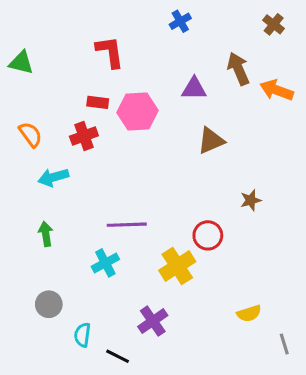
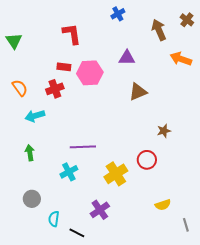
brown cross: (274, 24) -> (187, 20), moved
green triangle: (21, 63) -> (14, 41), turned 42
brown arrow: (238, 69) -> (159, 30), moved
red circle: (208, 235) -> (147, 160), moved

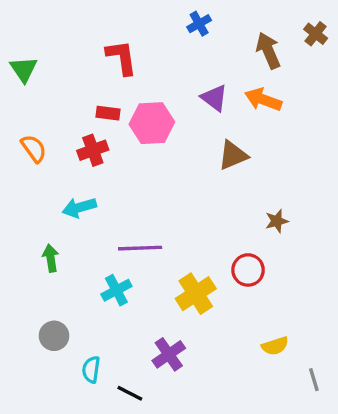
purple triangle: (127, 58) -> (214, 98), turned 36
orange arrow: (181, 59) -> (263, 100), moved
cyan arrow: (35, 116) -> (79, 208), moved

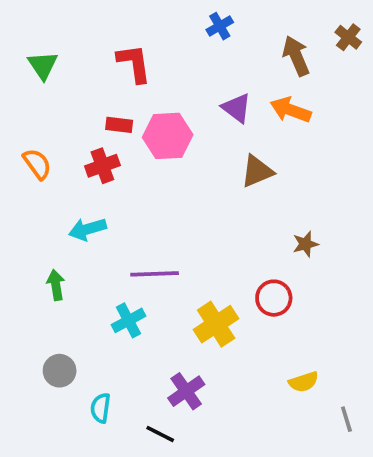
green triangle: (24, 69) -> (43, 65), moved
black line: (130, 393) -> (160, 434), moved

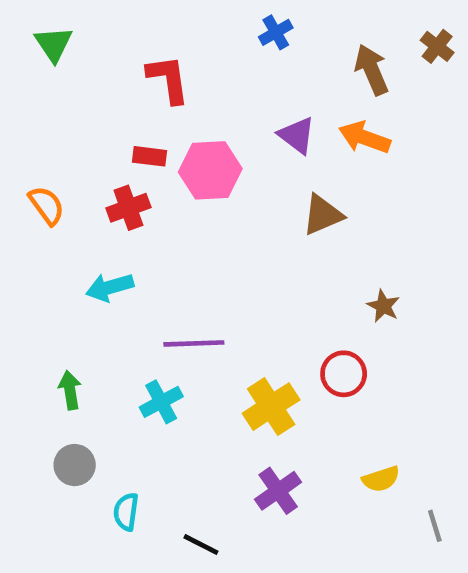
green triangle: (43, 65) -> (54, 44), moved
brown star: (305, 244) -> (383, 306), turned -30
green arrow: (56, 285) -> (70, 390), moved
purple cross: (186, 391) -> (278, 491), moved

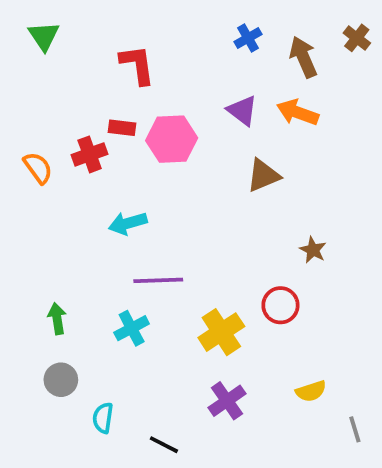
blue cross: (276, 32) -> (248, 38), moved
red cross: (128, 208) -> (90, 154), moved
cyan arrow: (110, 287) -> (128, 223), moved

